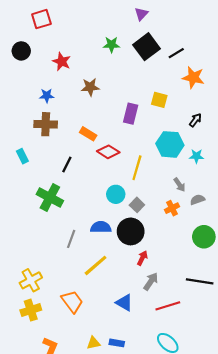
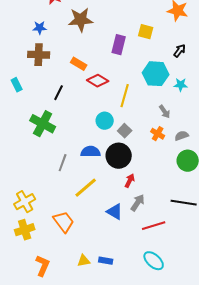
brown star: (90, 87) -> (81, 20), size x1.4
gray semicircle: (197, 200) -> (182, 136), moved
orange cross: (172, 208) -> (158, 134), turned -32
blue triangle: (124, 303) -> (115, 212), moved

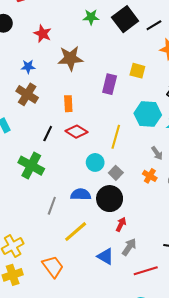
brown cross: (39, 55) -> (27, 94), turned 30
orange rectangle: (79, 64) -> (68, 104), turned 56
red diamond: (98, 81) -> (77, 132), moved

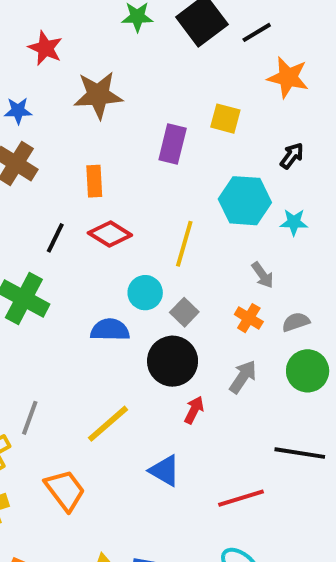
blue semicircle: (81, 194) -> (110, 330), moved
gray line: (52, 206) -> (30, 418), moved
gray arrow: (129, 247) -> (243, 377), moved

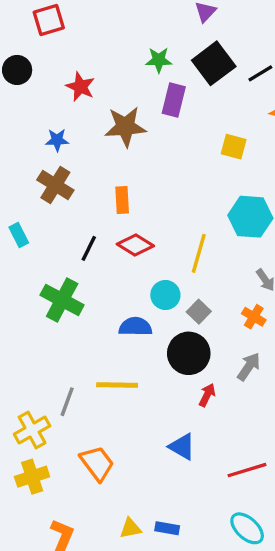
purple rectangle: (173, 144) -> (174, 100), moved
yellow line: (108, 424) -> (117, 385), moved, turned 42

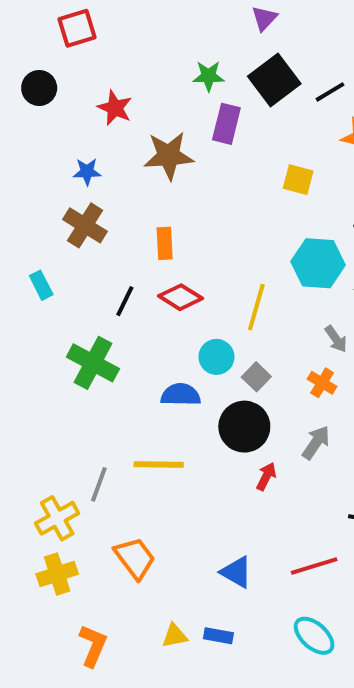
blue triangle: (182, 447) -> (236, 572), moved

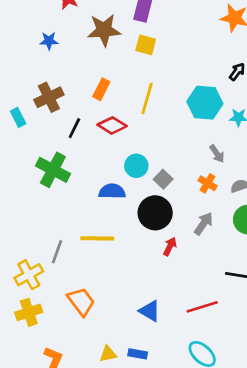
yellow square: (298, 180) -> (146, 45), moved
brown cross: (85, 225) -> (49, 97), moved, turned 32
orange rectangle: (165, 243) -> (101, 89), turned 30
yellow line: (256, 307) -> (147, 99), moved

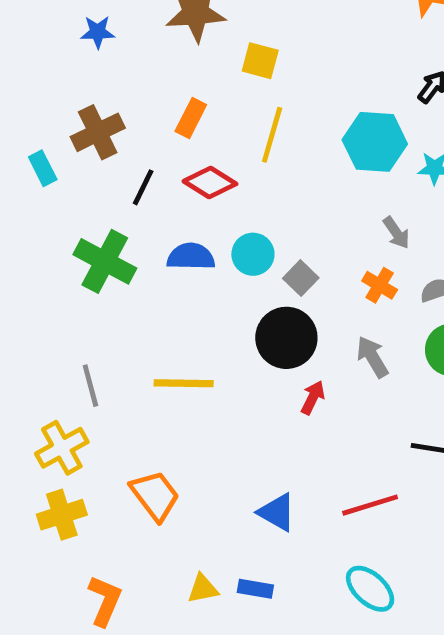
yellow square: (146, 45) -> (260, 61), moved
blue semicircle: (112, 191) -> (191, 257), moved
gray arrow: (203, 224) -> (372, 357), turned -65
gray line: (57, 252) -> (90, 386), moved, turned -35

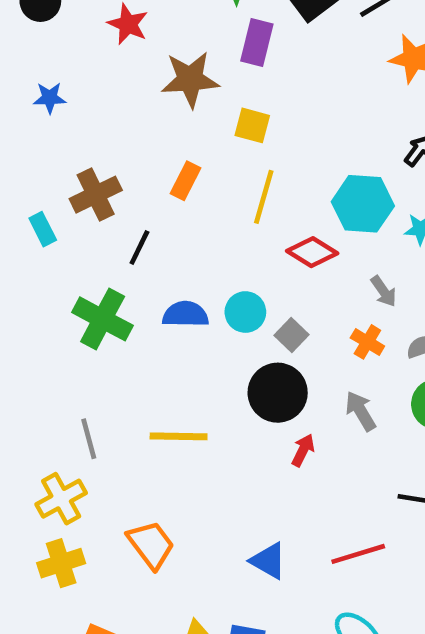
blue star: (98, 32) -> (50, 98), moved
red diamond: (210, 183) -> (312, 252), moved

